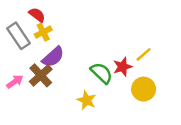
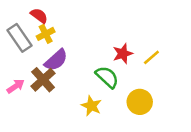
red star: (123, 67) -> (123, 54), moved
yellow circle: (144, 89) -> (140, 102), moved

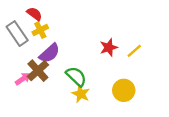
green semicircle: (107, 77) -> (76, 76), moved
pink arrow: (16, 86) -> (23, 79), moved

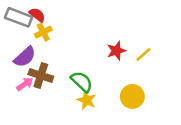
gray rectangle: (17, 34) -> (19, 17), moved, turned -35
purple semicircle: (50, 53) -> (25, 57), moved
brown cross: (38, 71) -> (41, 75), turned -30

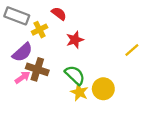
red semicircle: (37, 15) -> (59, 14), moved
red star: (116, 51) -> (75, 40), moved
yellow circle: (132, 96) -> (103, 89), moved

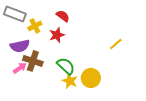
red semicircle: (59, 14) -> (63, 16), moved
red star: (75, 40) -> (57, 35), moved
purple semicircle: (22, 52) -> (20, 46), turned 30

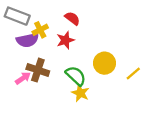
yellow line: (116, 44) -> (133, 73), moved
purple semicircle: (20, 46) -> (28, 40), moved
yellow circle: (91, 78) -> (104, 63), moved

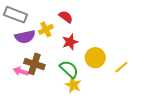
yellow cross: (40, 30) -> (46, 29), moved
red star: (65, 40) -> (70, 42), moved
pink arrow: (23, 78) -> (21, 71), turned -128

